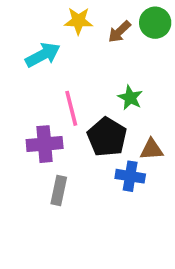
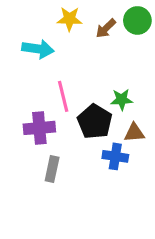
cyan arrow: (43, 55) -> (38, 49), turned 36
green star: (130, 98) -> (122, 100), moved, turned -30

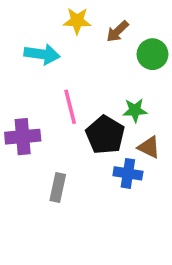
green circle: (137, 20) -> (152, 54), moved
purple cross: (39, 128) -> (23, 137), moved
brown triangle: (134, 133) -> (149, 147), turned 30

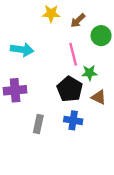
cyan arrow: (42, 54) -> (22, 50), moved
pink line: (70, 107) -> (73, 54), moved
blue cross: (128, 173) -> (73, 120), moved

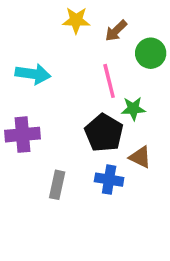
brown triangle: (99, 97) -> (140, 157), moved

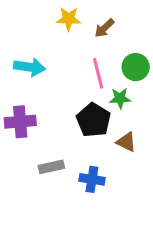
green circle: (151, 53) -> (136, 67), moved
blue cross: (109, 180) -> (92, 179), moved
gray rectangle: (57, 185) -> (51, 167), turned 65

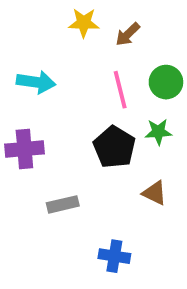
green star: (120, 98) -> (158, 132), moved
brown triangle: (126, 142) -> (155, 193), moved
blue cross: (92, 179) -> (114, 256), moved

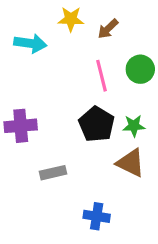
cyan arrow: (36, 82) -> (30, 43), moved
green star: (158, 132) -> (134, 126), moved
brown triangle: (155, 193) -> (131, 163), size x1.4

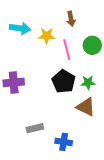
yellow star: (71, 19) -> (47, 36), moved
brown arrow: (108, 29) -> (71, 19), turned -56
gray rectangle: (53, 173) -> (35, 128), moved

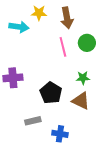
brown arrow: (71, 19) -> (67, 18), size x1.5
yellow star: (47, 36) -> (39, 13), moved
black pentagon: (64, 81) -> (51, 93), moved

